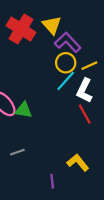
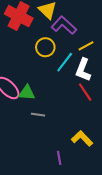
yellow circle: (66, 63) -> (45, 47), moved
gray line: (17, 152) -> (38, 115), moved, turned 32

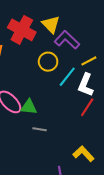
red line: (85, 92) -> (87, 107), turned 66

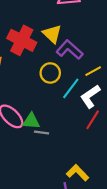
white L-shape: (86, 85) -> (90, 96), turned 35
gray line: (40, 129) -> (42, 133), moved
yellow L-shape: (83, 154) -> (78, 173), moved

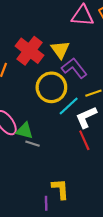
yellow circle: (50, 73) -> (51, 87), size x1.5
red line: (93, 120) -> (84, 140), turned -66
yellow L-shape: (78, 173) -> (60, 189), turned 30

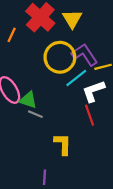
purple L-shape: (74, 68) -> (85, 55), moved
yellow L-shape: (60, 189) -> (63, 144), moved

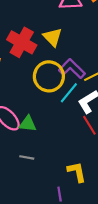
gray line: (35, 114) -> (27, 157), moved
yellow L-shape: (63, 144) -> (77, 172), moved

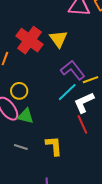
yellow circle: (49, 76) -> (19, 91), moved, size x0.6
yellow L-shape: (77, 172) -> (54, 146), moved

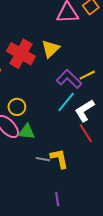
yellow triangle: (58, 39) -> (50, 49), turned 30
yellow line: (90, 80) -> (87, 75), moved
gray line: (21, 147) -> (43, 159), moved

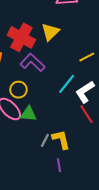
purple L-shape: (69, 79) -> (33, 62), moved
gray line: (43, 159) -> (45, 140), turned -72
purple line: (57, 199) -> (59, 165), moved

